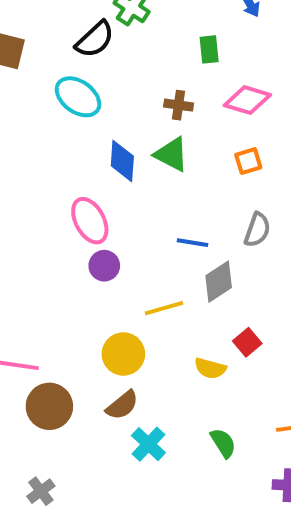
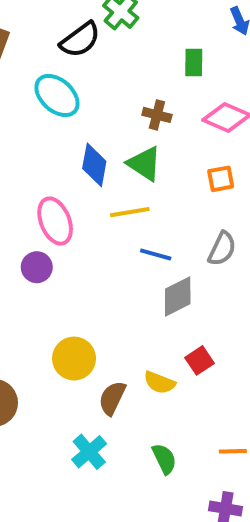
purple circle: (104, 266) -> (37, 267), moved
yellow line: (164, 308) -> (130, 212), moved
brown semicircle: (122, 405) -> (112, 398), moved, turned 148

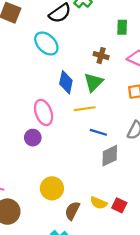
green triangle: (144, 164) -> (93, 82), turned 40
red square: (200, 360) -> (119, 205), moved, turned -32

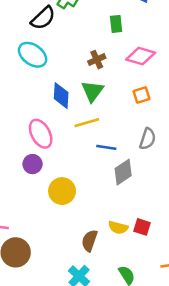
brown cross: (101, 56) -> (97, 60), turned -32
yellow circle: (52, 188) -> (62, 191), moved

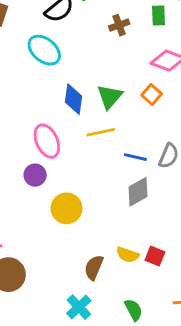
green rectangle: (116, 24) -> (158, 16), moved
brown cross: (97, 60) -> (119, 25), moved
orange square: (142, 95) -> (152, 94), moved, turned -36
blue line: (106, 147) -> (135, 157), moved

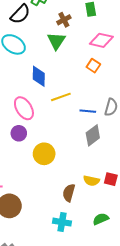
green triangle: (110, 97) -> (56, 41), moved
cyan cross: (79, 307) -> (62, 222), turned -30
green semicircle: (133, 310) -> (101, 219), turned -77

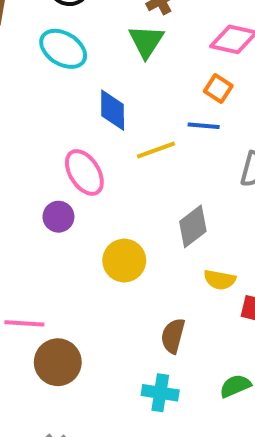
blue line: (88, 111) -> (204, 126), moved
purple circle: (19, 133) -> (58, 217), moved
gray diamond: (93, 135) -> (193, 226), moved
yellow semicircle: (91, 181) -> (220, 280), moved

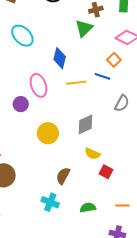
cyan ellipse: (63, 49) -> (22, 36), moved

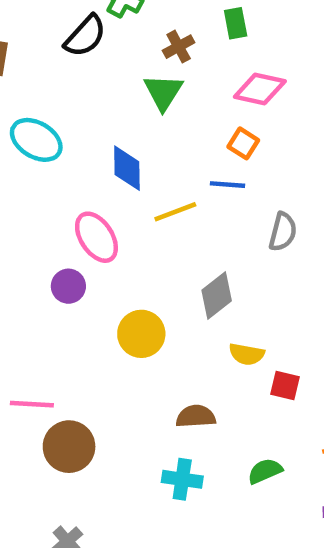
brown semicircle: (63, 176) -> (196, 416), turned 72

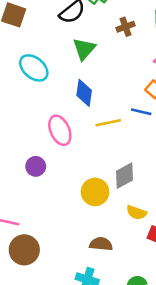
green triangle: (163, 92) -> (84, 49), moved
purple circle: (68, 286) -> (36, 166), moved
yellow circle: (141, 334) -> (95, 192), moved

